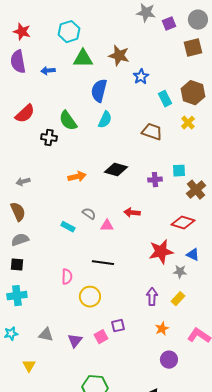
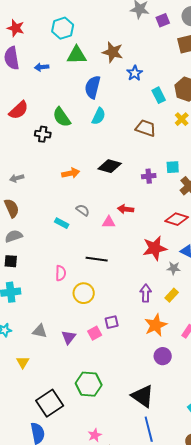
pink triangle: (107, 226) -> (109, 222), moved
orange star: (162, 329) -> (156, 325), size x1.6

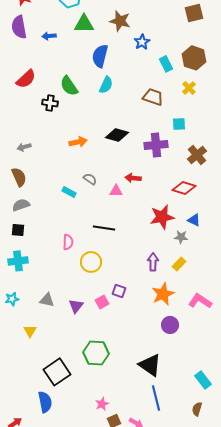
cyan square: (173, 167) -> (179, 124), moved
purple cross: (149, 176) -> (156, 145), size x1.6
purple square: (112, 322) -> (119, 291), turned 32

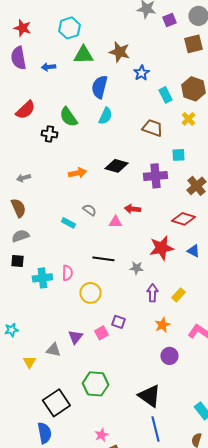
gray star: (181, 237) -> (136, 268), moved
cyan cross: (18, 261) -> (42, 278), moved
orange star: (163, 294) -> (162, 325), size x0.7
gray triangle: (47, 300) -> (53, 350), moved

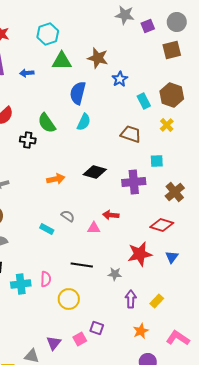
blue triangle: (193, 251) -> (172, 257), turned 40

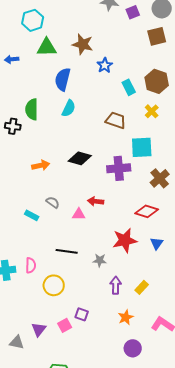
green semicircle: (47, 123) -> (32, 109), turned 35
cyan square: (157, 161) -> (142, 147), size x1.6

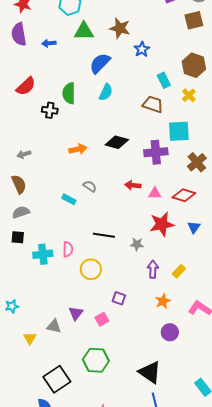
blue semicircle: (63, 79) -> (100, 63), turned 30
cyan rectangle: (129, 87) -> (164, 80), moved
pink triangle: (79, 214) -> (155, 193), moved
pink square: (65, 325) -> (102, 319), moved

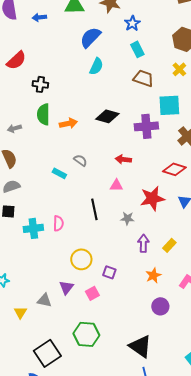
cyan rectangle: (164, 80) -> (137, 49), moved
green semicircle: (69, 93) -> (43, 114), moved
pink triangle: (155, 193) -> (116, 185), moved
black line: (104, 235) -> (94, 209), turned 70
yellow circle: (91, 269) -> (81, 259), moved

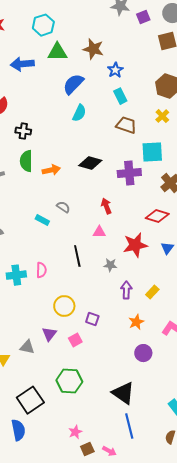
blue arrow: (39, 17) -> (22, 64), size x1.6
red arrow: (123, 159) -> (106, 206), turned 63

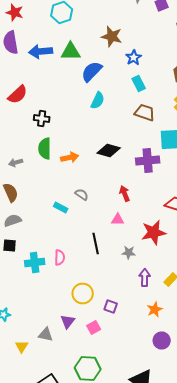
green triangle: (57, 52) -> (71, 52), moved

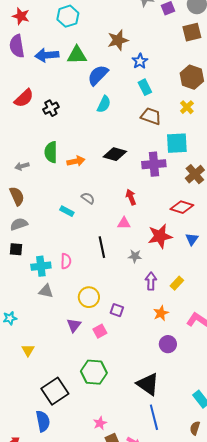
brown star: (112, 36) -> (118, 40), turned -30
black cross: (42, 118) -> (51, 108), moved, turned -35
gray triangle: (46, 334) -> (46, 291), moved

